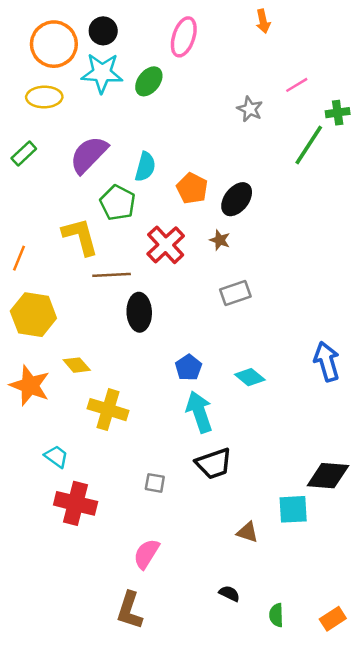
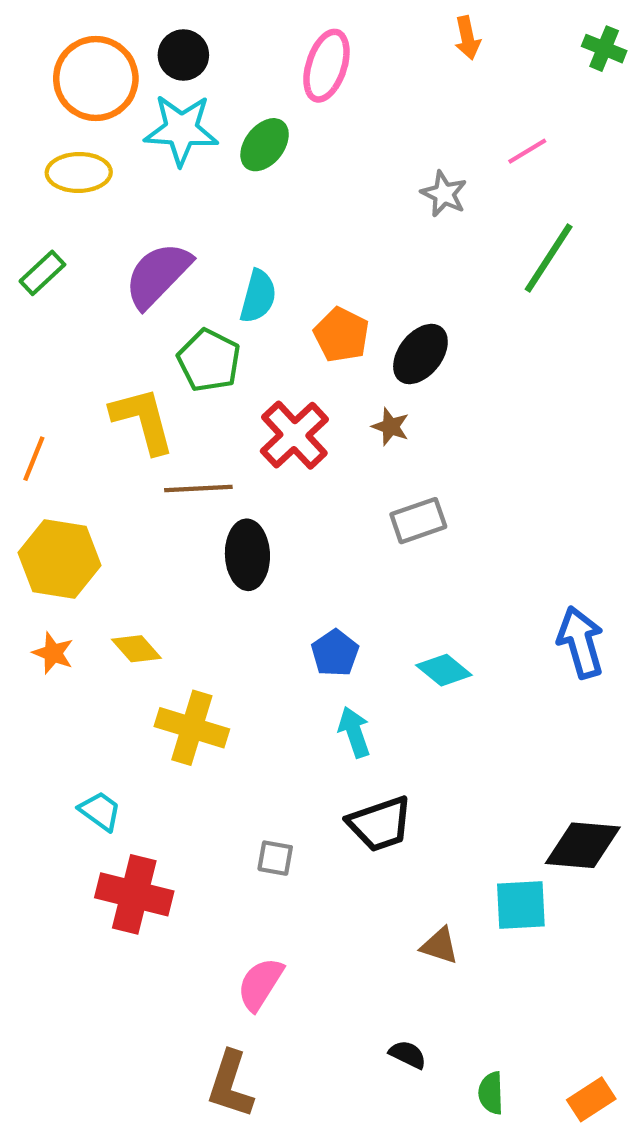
green cross: (338, 113) -> (604, 49), moved, turned 30
orange star: (30, 386) -> (53, 653), moved, size x0.6
cyan arrow: (199, 412) -> (354, 732), size x0.7

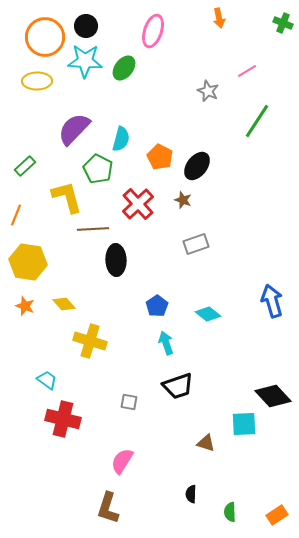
green rectangle: (42, 273) -> (25, 166), moved
black diamond: (583, 845) -> (273, 396), turned 42
black semicircle: (408, 1055) -> (191, 494), turned -114

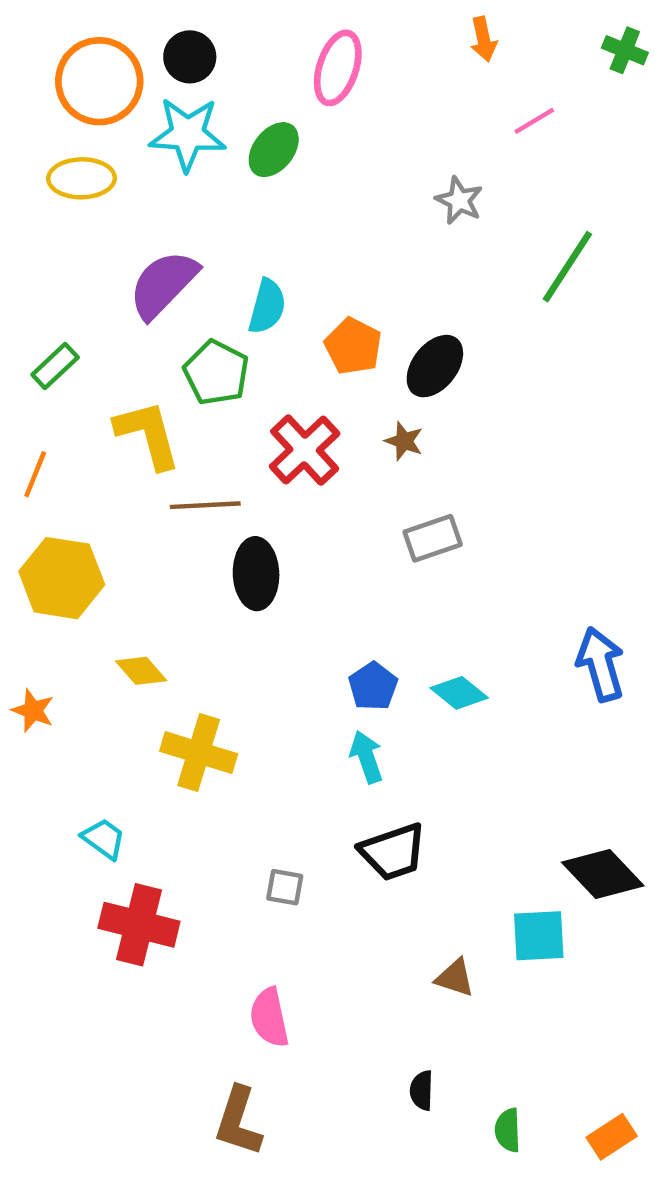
pink line: (247, 71) -> (534, 121), moved
orange star: (25, 306) -> (33, 711), moved
blue pentagon: (157, 306) -> (373, 686), moved
pink semicircle: (122, 461) -> (269, 1018), turned -44

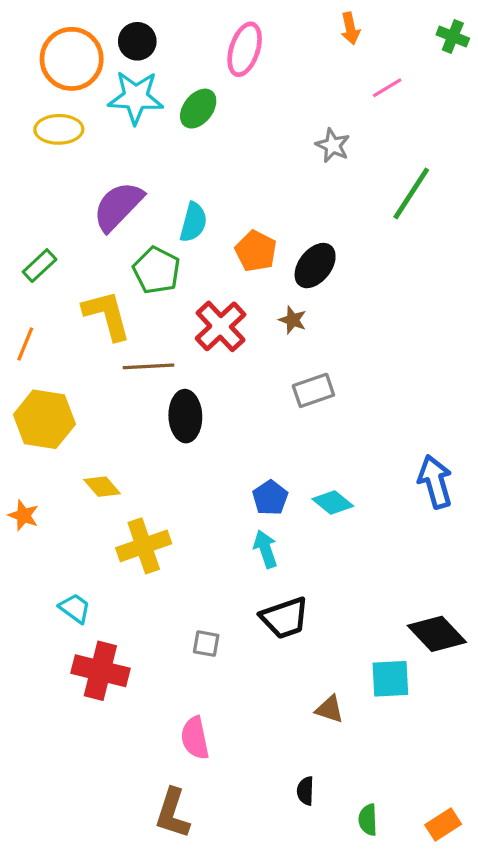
yellow cross: (199, 753) -> (144, 546), turned -36

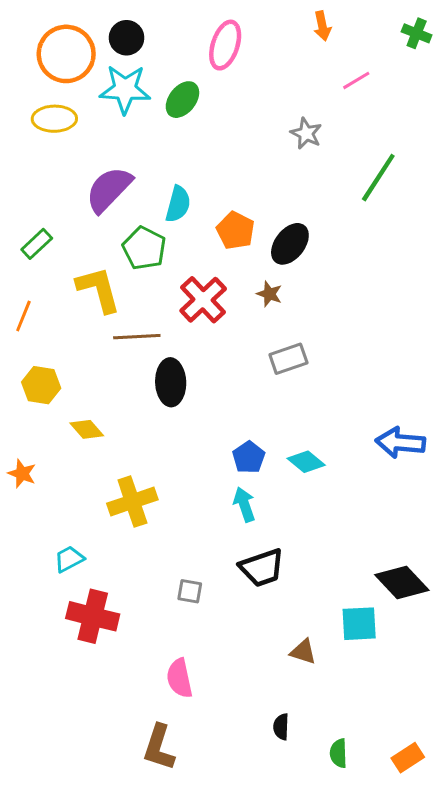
yellow hexagon: (44, 419) -> (41, 385), size x0.7
blue arrow: (435, 482) -> (400, 443), turned -69
yellow diamond: (102, 487) -> (87, 429), moved
cyan trapezoid: (75, 608) -> (69, 559), turned -64

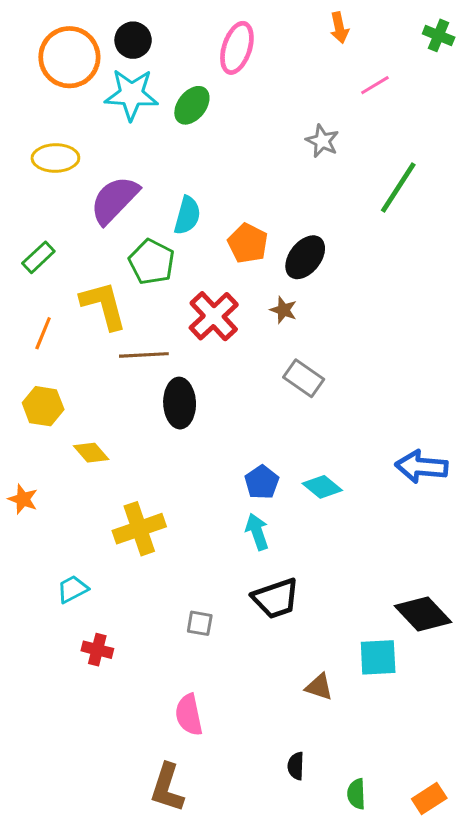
yellow ellipse: (54, 119) -> (55, 158), moved
orange line: (23, 316) -> (43, 333), moved
gray rectangle: (288, 359) -> (304, 378), turned 54
red cross: (93, 616) -> (97, 650), size x0.6

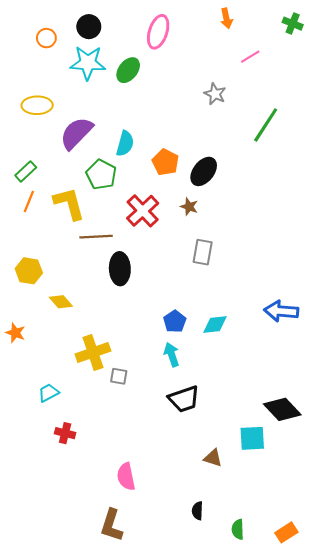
orange circle: (69, 57) -> (46, 38), size x0.5
orange line: (43, 333) -> (29, 201), moved
gray rectangle: (304, 378) -> (203, 252), turned 65
cyan diamond: (322, 487) -> (215, 325), turned -45
gray square: (200, 623) -> (119, 376), moved

